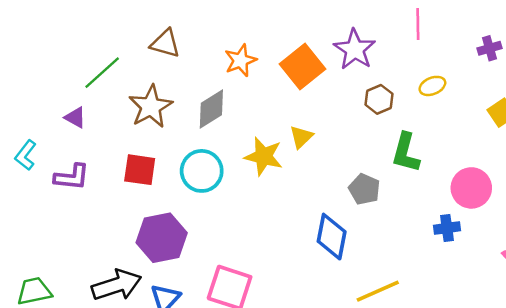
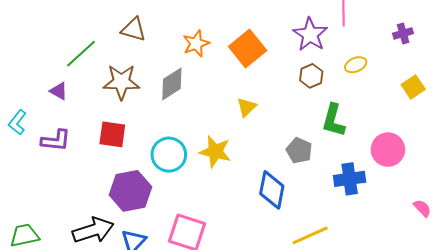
purple star: (355, 49) -> (310, 34), moved
brown star: (151, 107) -> (121, 82), turned 30
yellow star: (264, 156) -> (215, 152), moved
cyan circle: (202, 171) -> (169, 155), moved
blue cross: (447, 228) -> (350, 179), moved, size x1.4

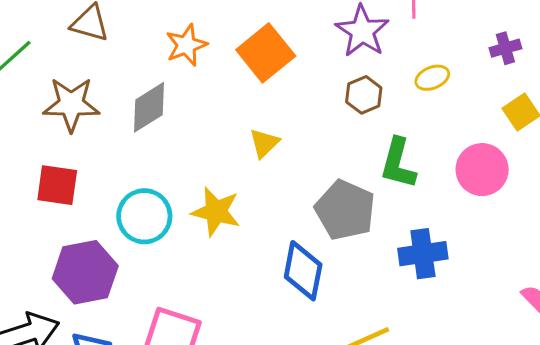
purple cross: (403, 33) -> (505, 48), moved
pink circle: (388, 150) -> (482, 170), moved
gray pentagon: (299, 151) -> (345, 210), size x1.5

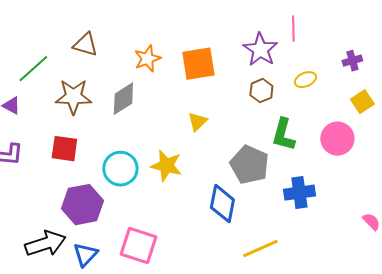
orange square: (266, 53) -> (198, 64), turned 30

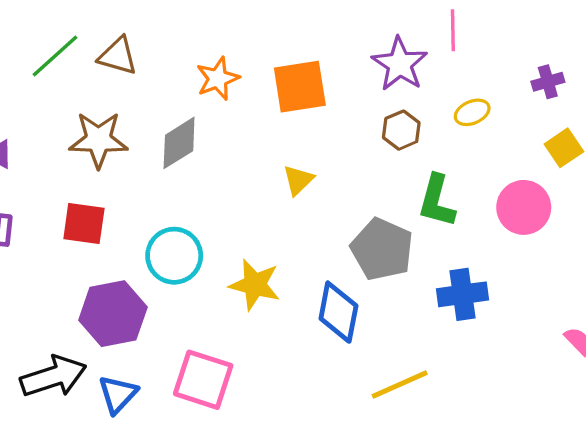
green line: (33, 69) -> (55, 56), moved
yellow star: (166, 166) -> (255, 285), moved

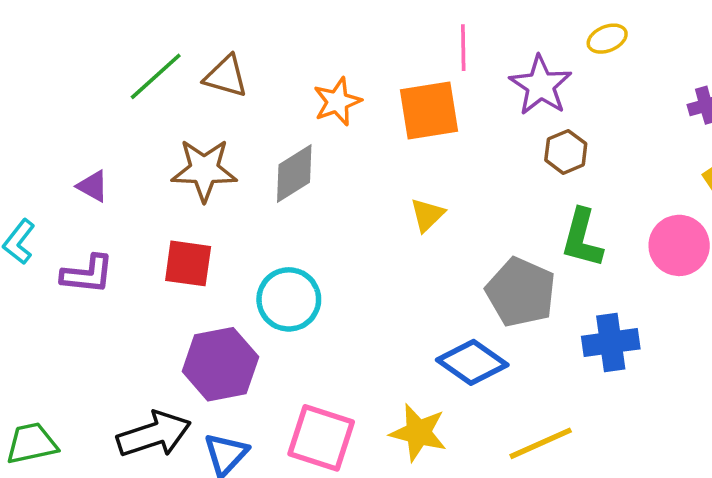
pink line: (453, 30) -> (463, 48), moved
yellow ellipse: (472, 112) -> (607, 39), moved
brown hexagon: (401, 130) -> (566, 152), moved
yellow star: (255, 285) -> (418, 433), moved
blue diamond: (338, 312) -> (472, 362), turned -66

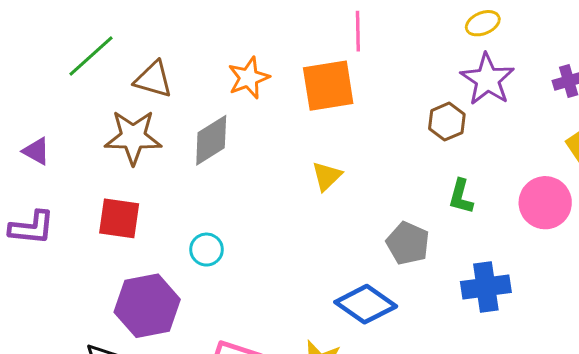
brown triangle: (226, 76) -> (153, 79), moved
purple star: (541, 85) -> (487, 79), moved
green L-shape: (582, 238) -> (461, 196), size x0.7
gray pentagon: (521, 292) -> (408, 243), size x0.7
cyan circle: (289, 299) -> (206, 250), size x0.6

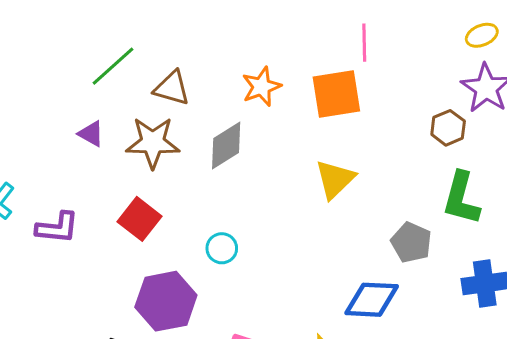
purple triangle: (36, 151) -> (91, 134), moved
yellow triangle: (327, 176) -> (335, 179), size x1.4
green L-shape: (461, 196) -> (461, 198), size x1.6
red square: (119, 218) -> (140, 219), turned 30
blue diamond: (366, 304) -> (372, 300), turned -32

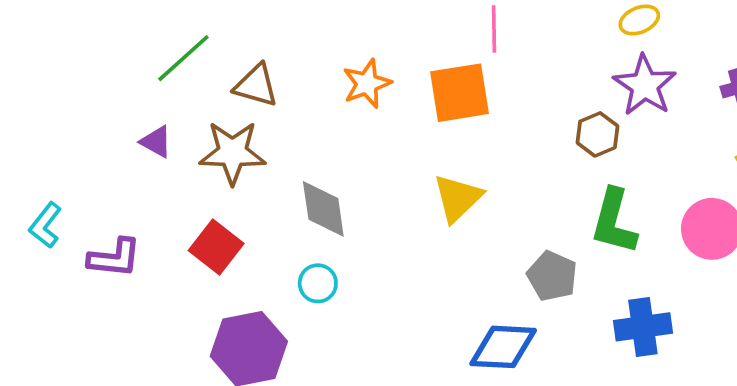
gray diamond: (226, 145) -> (323, 209), moved, turned -66

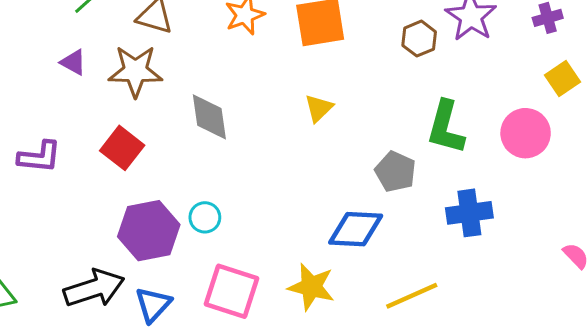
brown hexagon: (598, 134) -> (419, 39), moved
yellow triangle: (458, 198) -> (319, 108), size x0.7
cyan circle: (318, 283) -> (205, 217), moved

